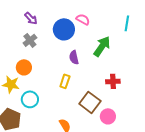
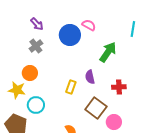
purple semicircle: (74, 57) -> (90, 77), moved

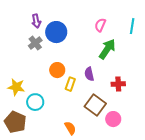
purple arrow: (37, 24) -> (36, 21), turned 32
pink semicircle: (89, 25) -> (100, 25), moved, turned -96
blue circle: (70, 35) -> (56, 32), moved
orange circle: (30, 73) -> (57, 70), moved

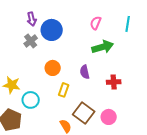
green arrow: (107, 49) -> (103, 47), turned 40
yellow rectangle: (70, 84) -> (64, 90), moved
brown square: (95, 105) -> (84, 113), moved

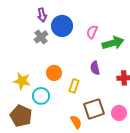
pink semicircle: (96, 23) -> (92, 32), moved
orange circle: (53, 68) -> (54, 73), moved
brown square: (84, 113) -> (94, 109), turned 35

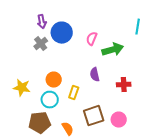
cyan circle: (41, 96) -> (50, 100), moved
brown pentagon: (21, 116) -> (40, 123), moved, turned -30
orange semicircle: (76, 122) -> (68, 129), moved

